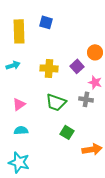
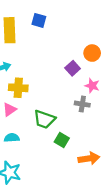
yellow cross: (49, 68) -> (18, 88), moved
green trapezoid: (56, 102) -> (44, 119), moved

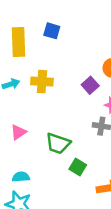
yellow cross: (18, 88) -> (42, 82), moved
cyan semicircle: (12, 138) -> (21, 177), moved

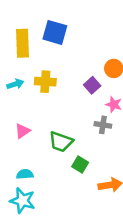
blue square: (52, 31) -> (55, 32), size x1.5

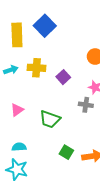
blue square: (55, 32) -> (45, 26), turned 30
purple square: (92, 85) -> (63, 77), moved
green square: (80, 165) -> (66, 152), moved

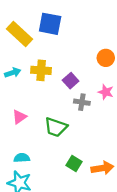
blue square: (45, 26) -> (50, 24), turned -35
yellow rectangle: (17, 35) -> (19, 34), turned -45
gray cross: (86, 105) -> (82, 102), moved

